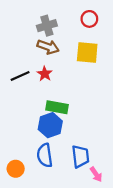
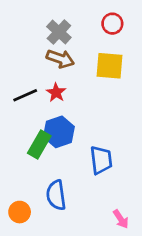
gray cross: (47, 26) -> (59, 32), turned -30
green rectangle: (57, 107) -> (39, 145), moved, turned -70
blue hexagon: (50, 125) -> (59, 132), moved
blue trapezoid: (80, 156) -> (101, 160), moved

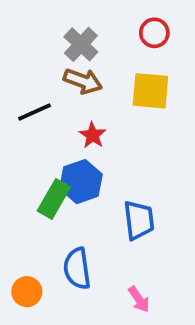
red star: (56, 92) -> (93, 135), moved
black line: (25, 95) -> (35, 112), moved
pink arrow: (121, 219) -> (139, 299), moved

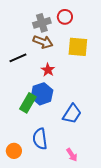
red circle: (154, 33) -> (65, 17), moved
gray cross: (81, 44) -> (42, 23), turned 30
blue trapezoid: (139, 220) -> (72, 114), turned 40

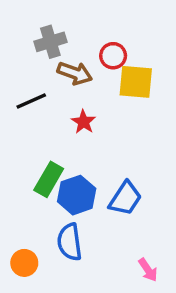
red circle: (65, 17) -> (113, 56), moved
gray cross: (42, 23) -> (50, 42), moved
blue hexagon: (42, 94) -> (77, 195), moved
pink arrow: (72, 155) -> (148, 270), moved

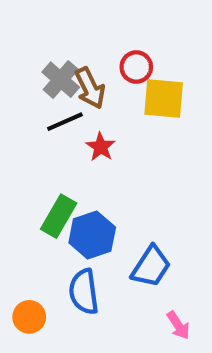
gray cross: (50, 42) -> (61, 80), moved, turned -32
brown arrow: (75, 73) -> (90, 88), turned 44
black line: (31, 101) -> (65, 122), moved
blue trapezoid: (125, 198) -> (151, 266), moved

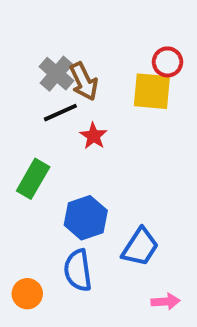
red circle: (136, 67) -> (167, 62), moved
green rectangle: (59, 216) -> (33, 179), moved
pink arrow: (178, 325) -> (166, 301), turned -60

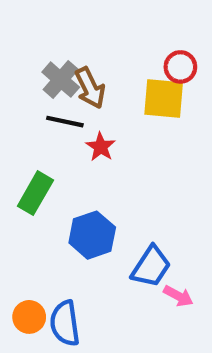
black line: (60, 113) -> (65, 122), turned 36
blue semicircle: (78, 270) -> (65, 323), moved
pink arrow: (166, 301) -> (178, 296), moved, turned 32

